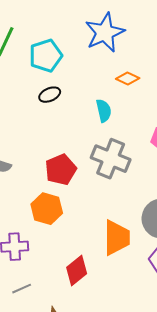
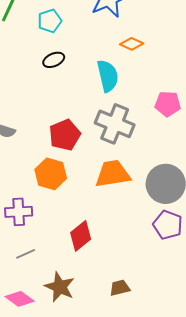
cyan pentagon: (46, 56) -> (50, 21), size x0.7
cyan semicircle: (104, 111) -> (108, 76), size x1.4
orange trapezoid: (117, 238) -> (113, 174), moved, turned -99

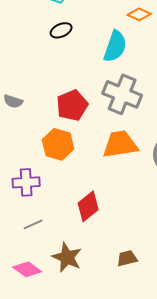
cyan semicircle: (108, 76) -> (115, 46), turned 32

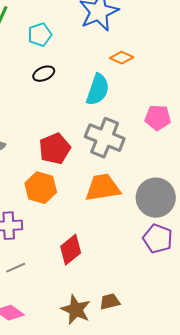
brown star: (67, 257) -> (76, 310), moved

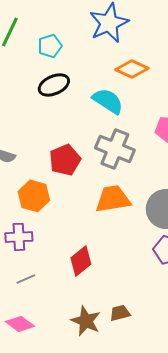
orange diamond: (122, 58) -> (132, 69), size x1.4
black ellipse: (44, 74) -> (54, 85), size x1.4
cyan semicircle: (98, 90) -> (108, 101), turned -76
orange hexagon: (41, 188) -> (34, 196), moved

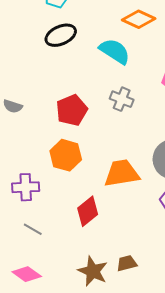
gray cross: (115, 149) -> (122, 99), size x0.6
orange hexagon: (34, 196) -> (66, 155), moved
orange trapezoid: (113, 199) -> (122, 173), moved
gray line: (26, 279) -> (33, 229), turned 54

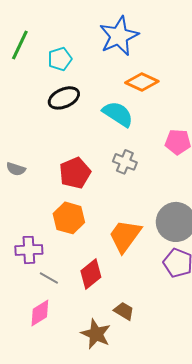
orange trapezoid: (122, 173) -> (125, 236), turned -45
gray line: (33, 229) -> (49, 278), moved
brown trapezoid: (127, 263) -> (124, 311), moved, turned 45
pink diamond: (27, 274) -> (40, 313), moved, turned -68

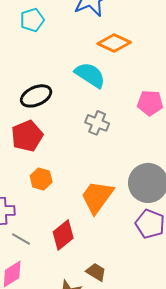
black ellipse: (64, 98) -> (36, 96), moved
red pentagon: (75, 173) -> (27, 136), moved
orange hexagon: (69, 218) -> (41, 179), size x0.7

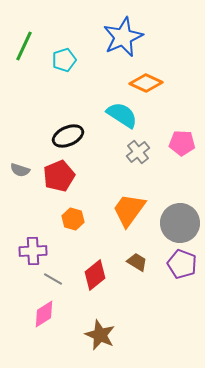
gray cross: (97, 123) -> (138, 152), moved, turned 30
orange trapezoid: (97, 197) -> (129, 210), moved
brown trapezoid: (96, 272) -> (137, 262), moved

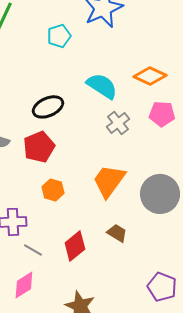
cyan pentagon: (64, 60) -> (59, 36), moved
orange diamond: (146, 83) -> (150, 76), moved
purple pentagon: (182, 264) -> (162, 287), moved

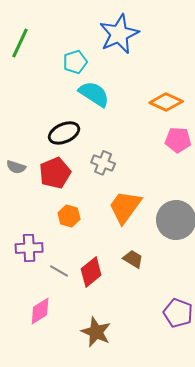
cyan semicircle: (102, 86) -> (94, 94), moved
gray cross: (118, 123) -> (103, 163), moved, turned -30
gray line: (33, 250) -> (59, 271), moved

